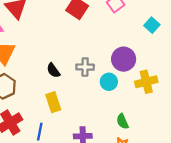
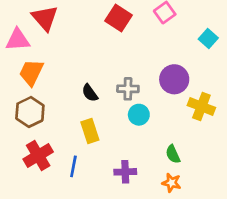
cyan circle: (109, 82) -> (139, 115), moved
yellow cross: (146, 82) -> (201, 107), turned 35

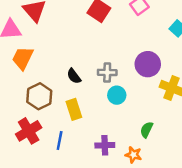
brown hexagon: (30, 112) -> (39, 96), moved
green semicircle: (173, 154) -> (147, 130), turned 49
orange star: (171, 183) -> (133, 155), moved

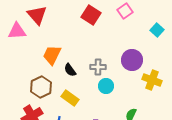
orange trapezoid: (23, 58) -> (52, 55), moved
yellow rectangle: (74, 109) -> (70, 98), turned -36

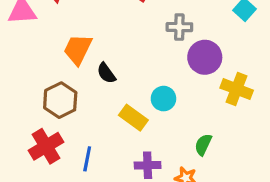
gray cross: (98, 67) -> (179, 27), moved
yellow rectangle: (70, 98) -> (133, 118), moved

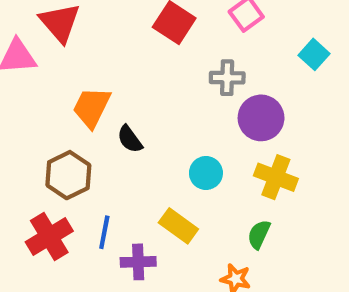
yellow cross: (237, 89) -> (276, 177), moved
yellow rectangle: (133, 118) -> (178, 226), moved
blue line: (87, 159) -> (104, 232), moved
purple cross: (148, 165) -> (138, 262), moved

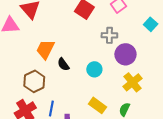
cyan circle: (206, 173) -> (94, 69), moved
yellow cross: (276, 177) -> (133, 82), turned 30
yellow rectangle: (178, 226) -> (97, 105), moved

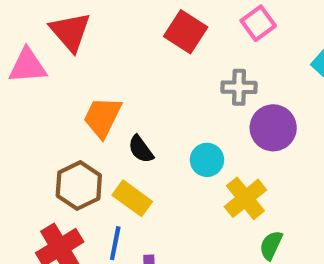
yellow cross: (133, 82) -> (245, 198), moved
yellow rectangle: (97, 105) -> (132, 198), moved

